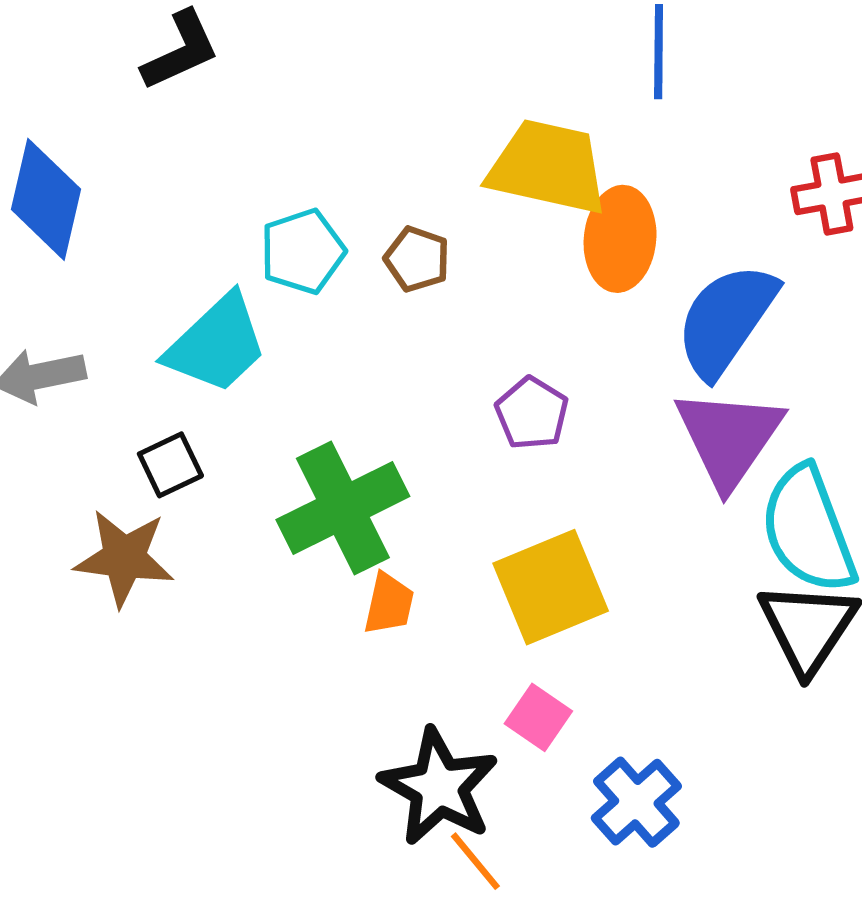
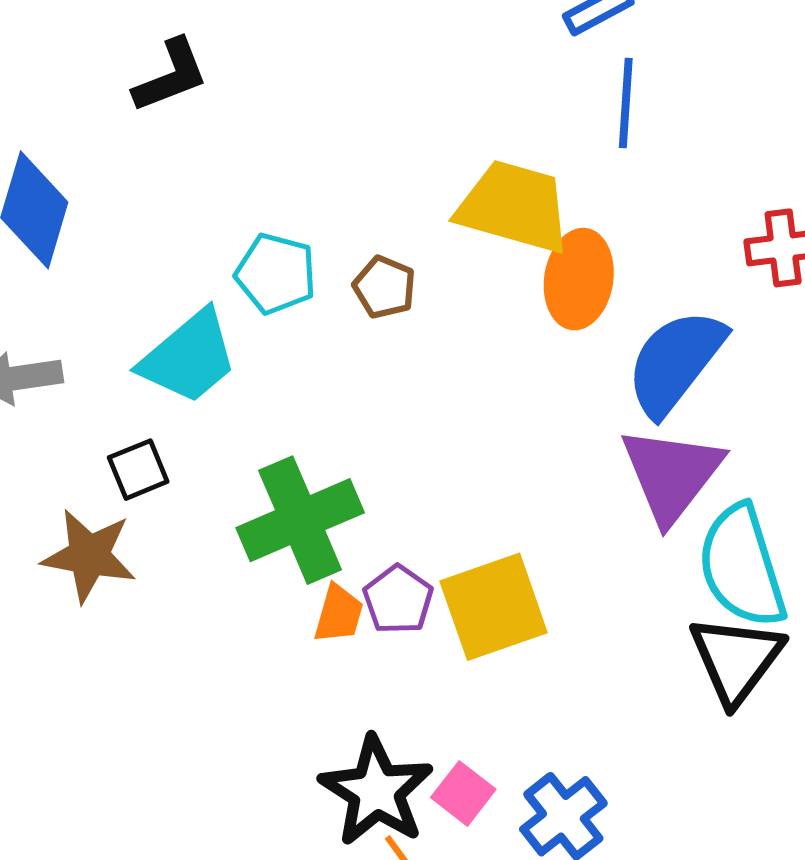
cyan pentagon: (303, 251) -> (276, 274), turned 30
purple pentagon: (532, 413) -> (398, 600), moved
pink square: (538, 717) -> (463, 793), moved

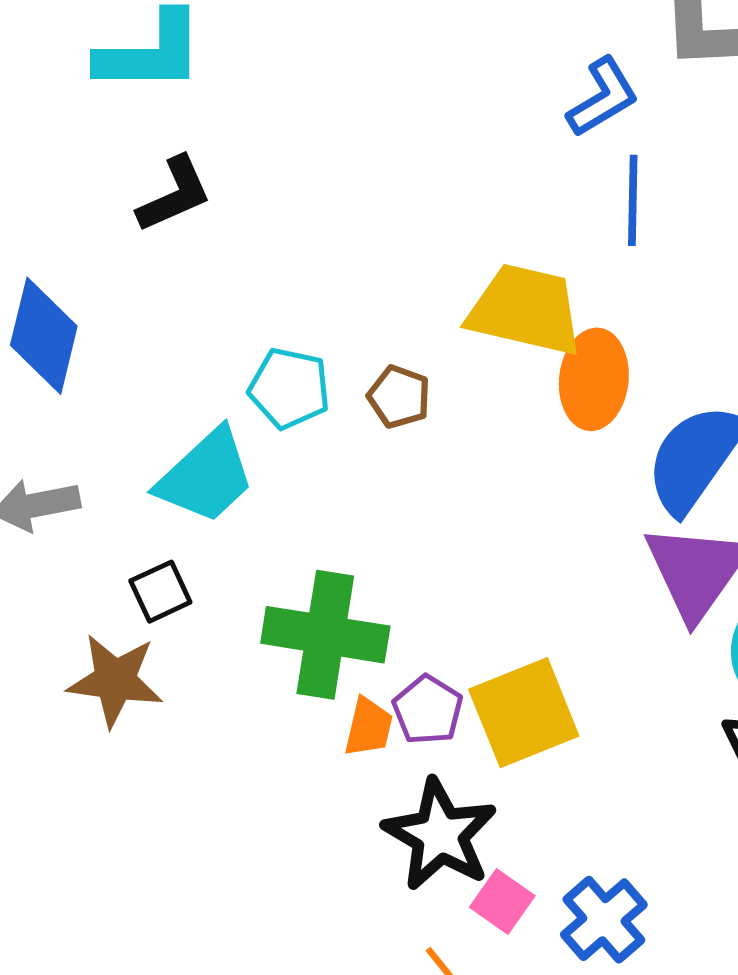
green cross: (300, 520) -> (325, 635), turned 35
black star: (376, 791) -> (440, 835), moved

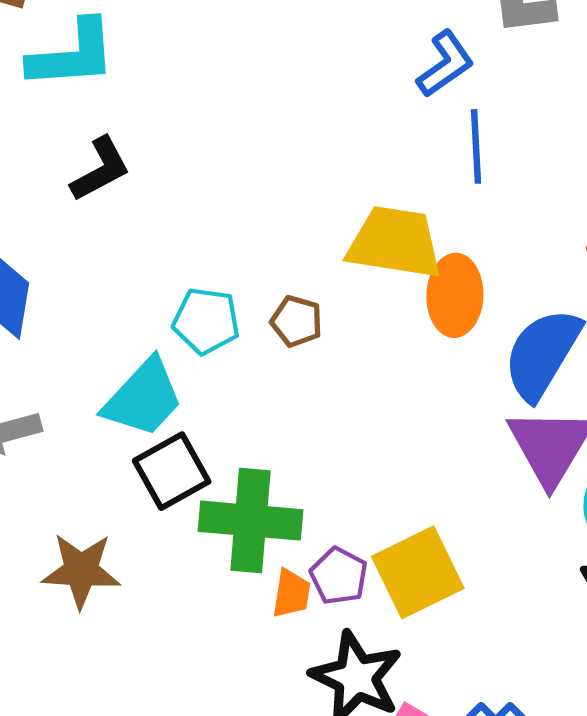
black square: (160, 592) -> (172, 471), moved, size x1.5

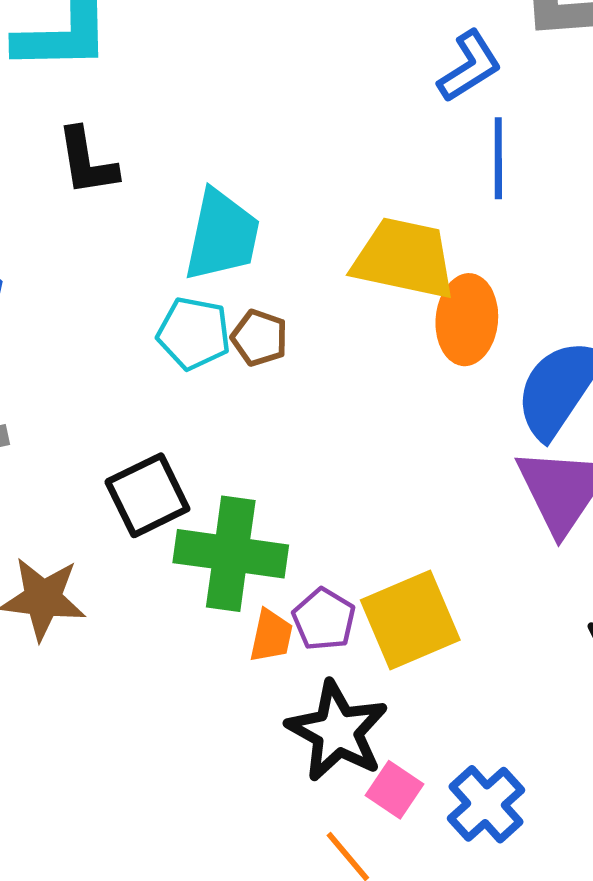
black L-shape: (100, 169) -> (87, 162), turned 106
brown pentagon: (297, 321) -> (259, 338), moved
cyan trapezoid: (143, 398) -> (222, 235), moved, turned -34

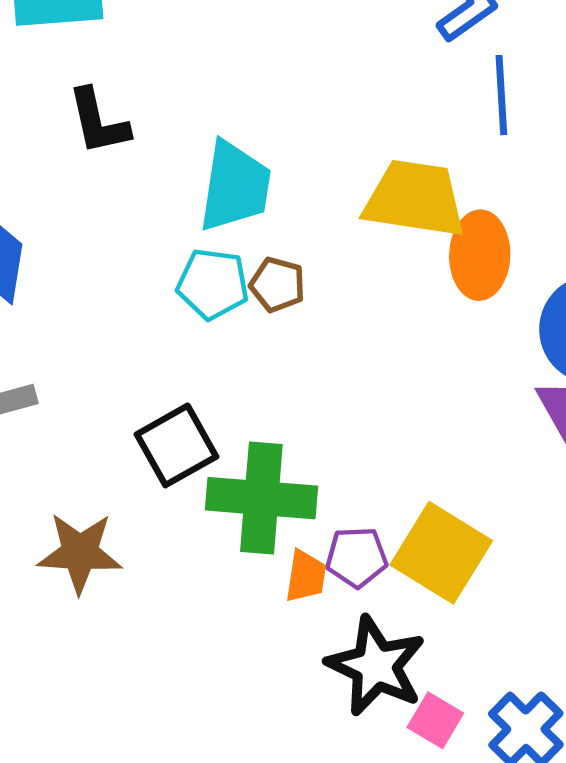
purple pentagon: (324, 619) -> (357, 557), turned -30
yellow square: (410, 620) -> (441, 553), turned -32

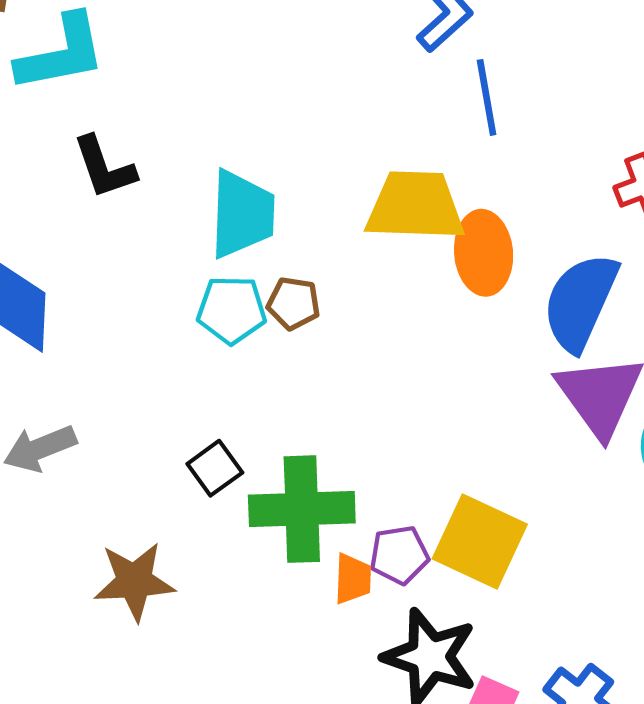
black square: (177, 445) -> (215, 468), size x0.7

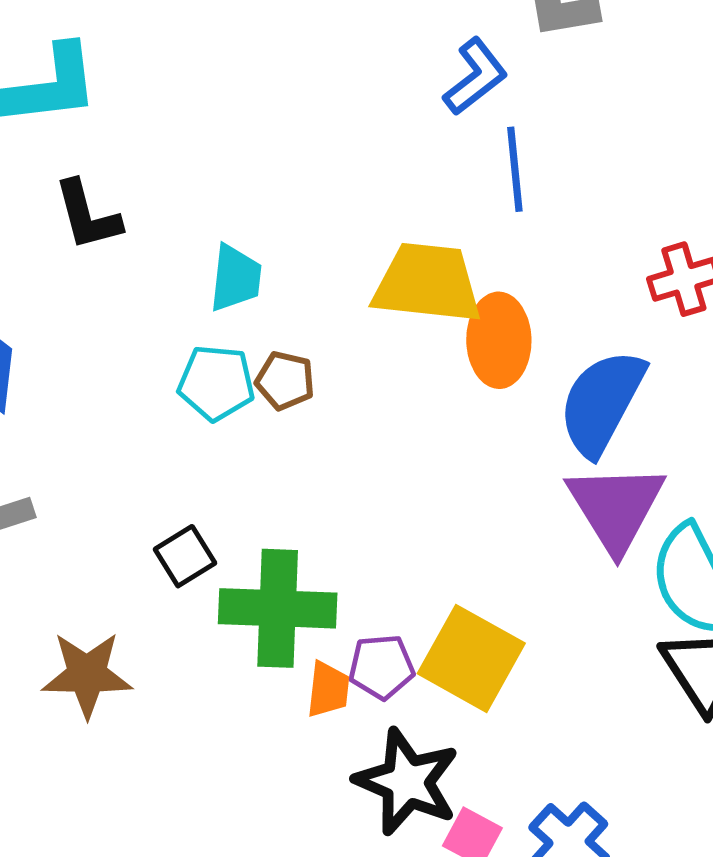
cyan trapezoid: (242, 214) -> (235, 278), size x0.7

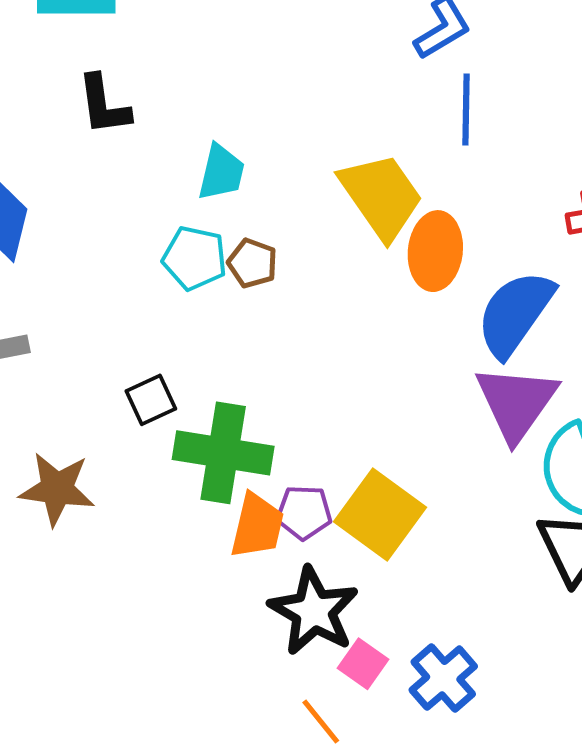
yellow trapezoid: (427, 283) -> (381, 196), turned 42
orange trapezoid: (328, 689) -> (257, 526), size x1.4

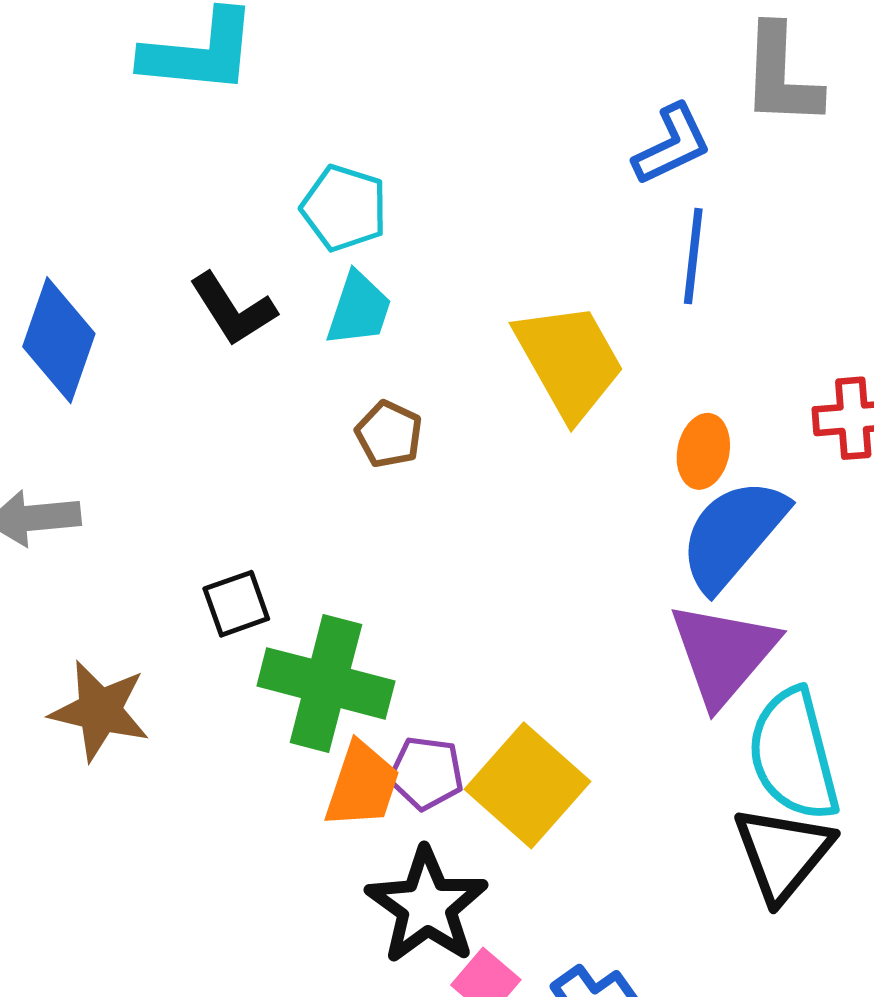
black L-shape: (104, 105) -> (233, 309), moved, turned -30
orange ellipse: (435, 251) -> (703, 451), moved, size x0.7
cyan pentagon: (195, 258) -> (344, 208), moved

